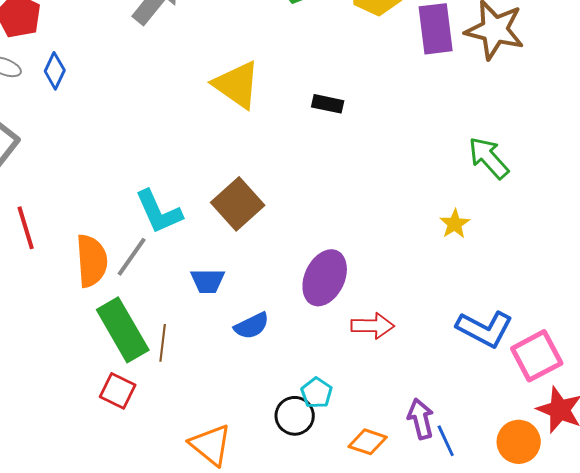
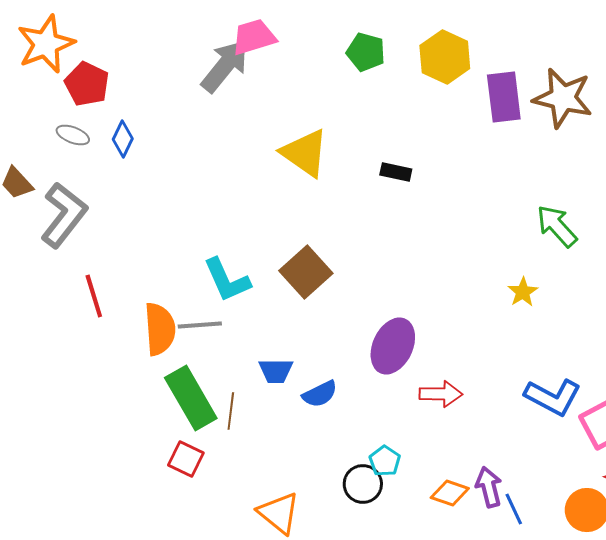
gray line: (132, 257) -> (200, 325), turned 51
blue trapezoid: (208, 281) -> (276, 371), moved
orange diamond: (368, 442) -> (450, 493), moved

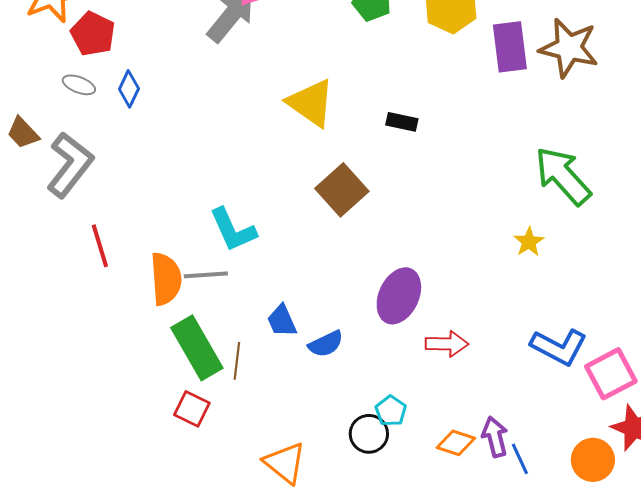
green arrow: (557, 226) -> (563, 176), size x1.4
brown square: (306, 272) -> (342, 190), moved
blue trapezoid: (276, 371) -> (282, 321), turned 66

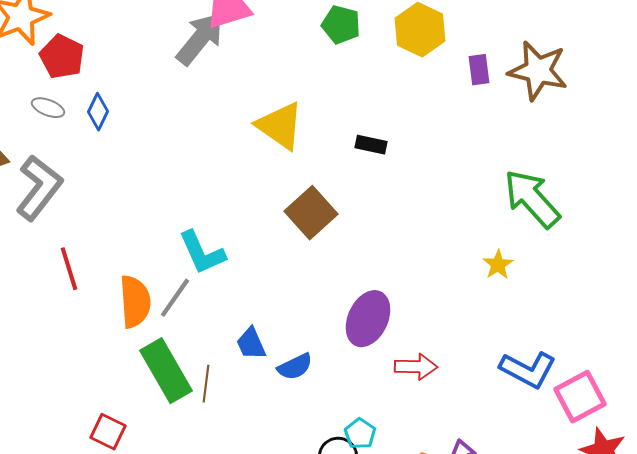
purple rectangle: (510, 47) -> (479, 70), size x0.6
gray line: (206, 275) -> (175, 298), turned -51
red square: (192, 409) -> (108, 432), moved

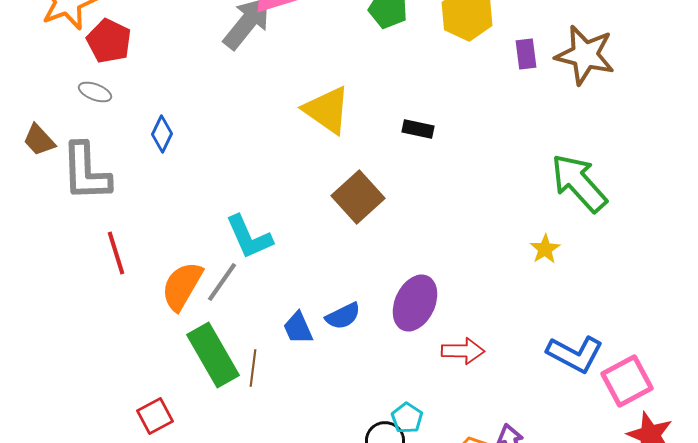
blue diamond: (98, 112) -> (162, 134), moved
gray L-shape: (39, 188) -> (86, 172), turned 140
orange semicircle: (135, 302) -> (182, 286), turned -146
blue semicircle: (295, 367) -> (343, 316), moved
red square: (108, 432) -> (155, 416), turned 36

